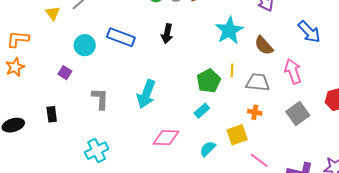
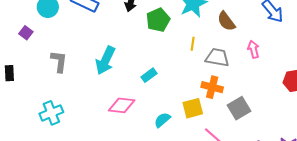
pink arrow: (293, 71) -> (253, 49), size x0.7
green pentagon: (209, 81) -> (158, 20), moved
cyan rectangle: (202, 111) -> (149, 75), moved
orange cross: (255, 112) -> (212, 87), size x1.5
gray square: (298, 114) -> (239, 108), moved

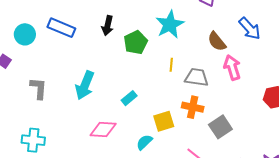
brown semicircle: (226, 21) -> (217, 41), moved
pink arrow: (253, 49) -> (232, 67), size x1.4
yellow square: (193, 108) -> (164, 121), moved
cyan cross: (51, 113) -> (33, 140), turned 30

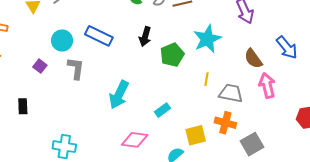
gray L-shape: (39, 88) -> (76, 68), moved

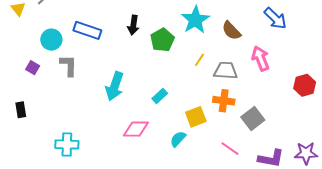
brown semicircle: (253, 59) -> (231, 31), moved
yellow line: (206, 79) -> (199, 60), turned 32

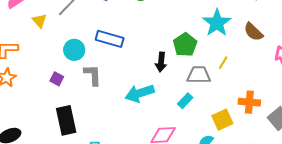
black arrow: (133, 25) -> (161, 62), moved
gray trapezoid: (226, 71) -> (199, 75), moved
cyan arrow: (115, 86) -> (140, 93), turned 56
black rectangle: (21, 110) -> (66, 120), moved, size x1.8

